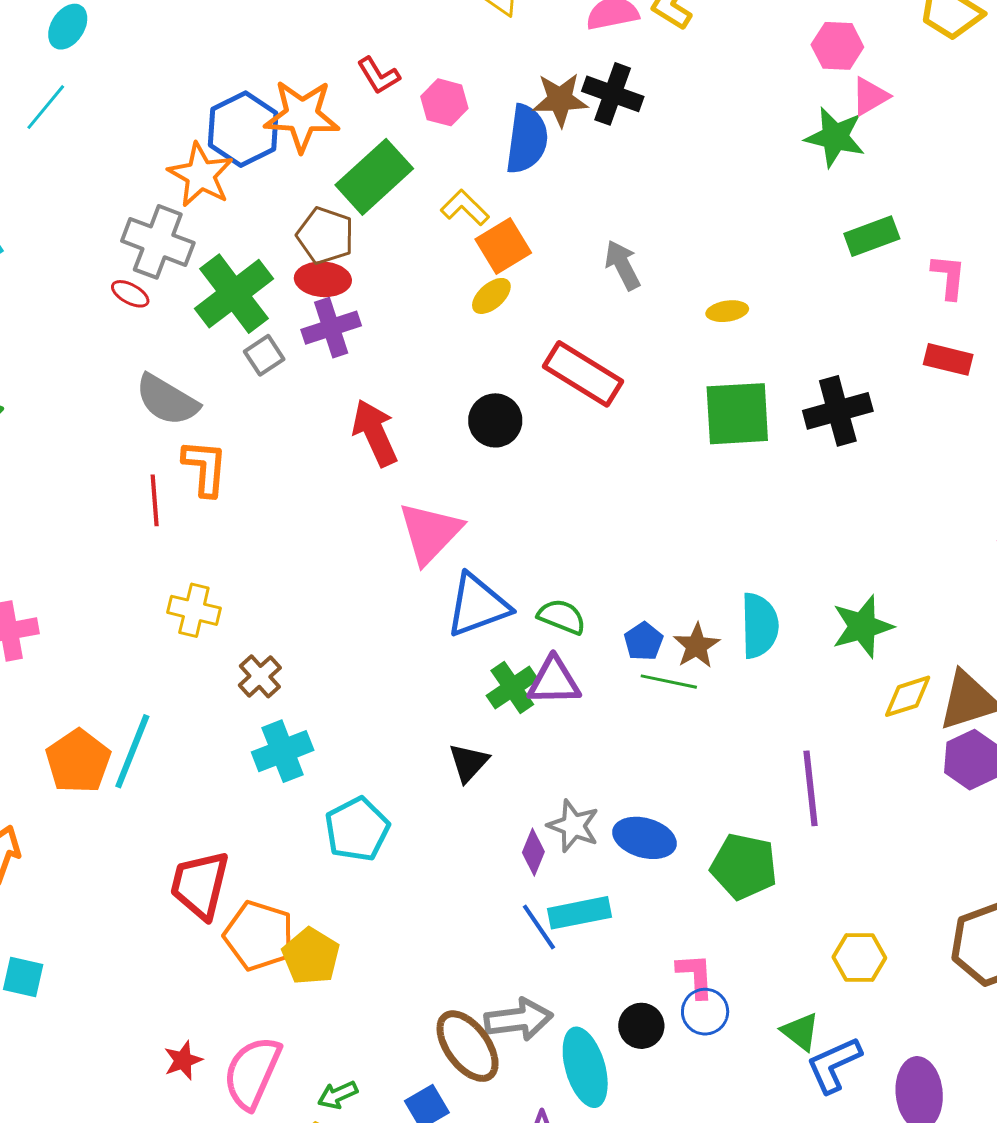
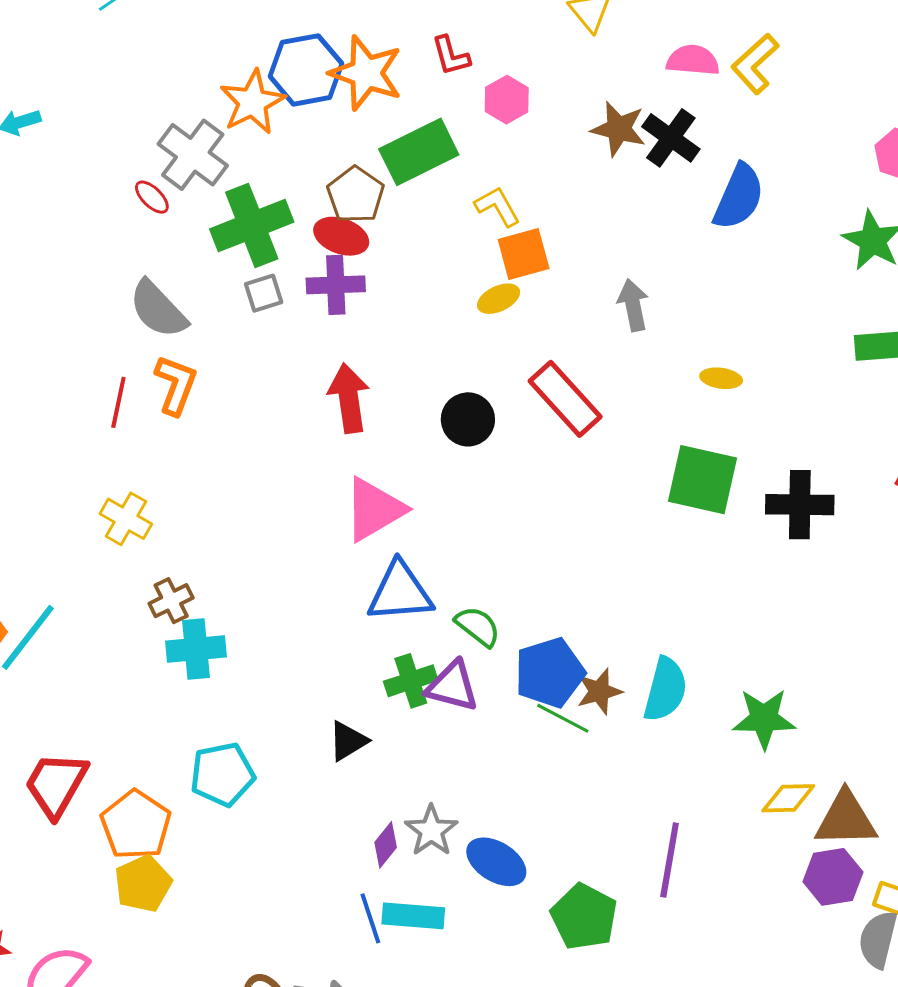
blue semicircle: (527, 139) -> (739, 197), moved
blue pentagon: (644, 641) -> (550, 673), size x1.8
cyan cross: (283, 751) -> (196, 649), moved
orange pentagon: (259, 936) -> (136, 825), moved

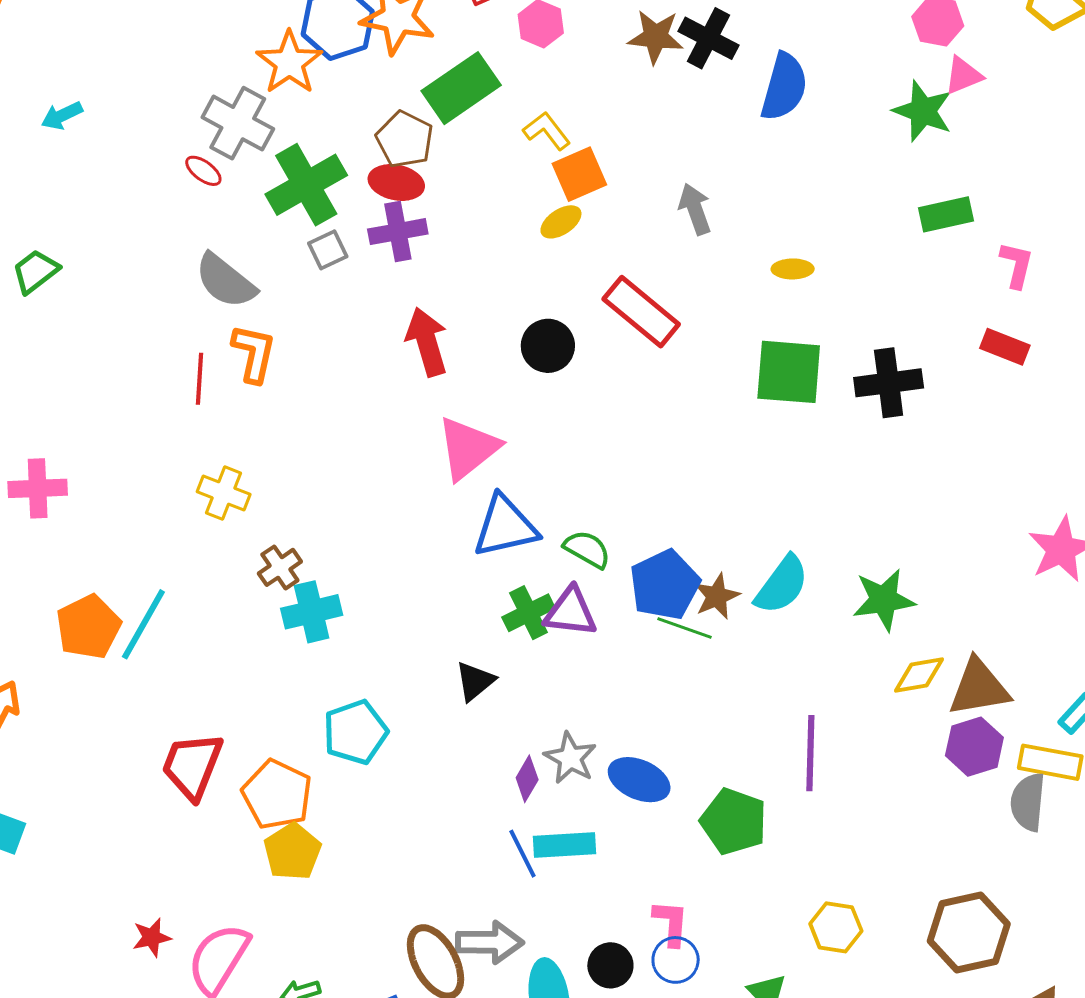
cyan semicircle: (665, 689) -> (782, 585), turned 30

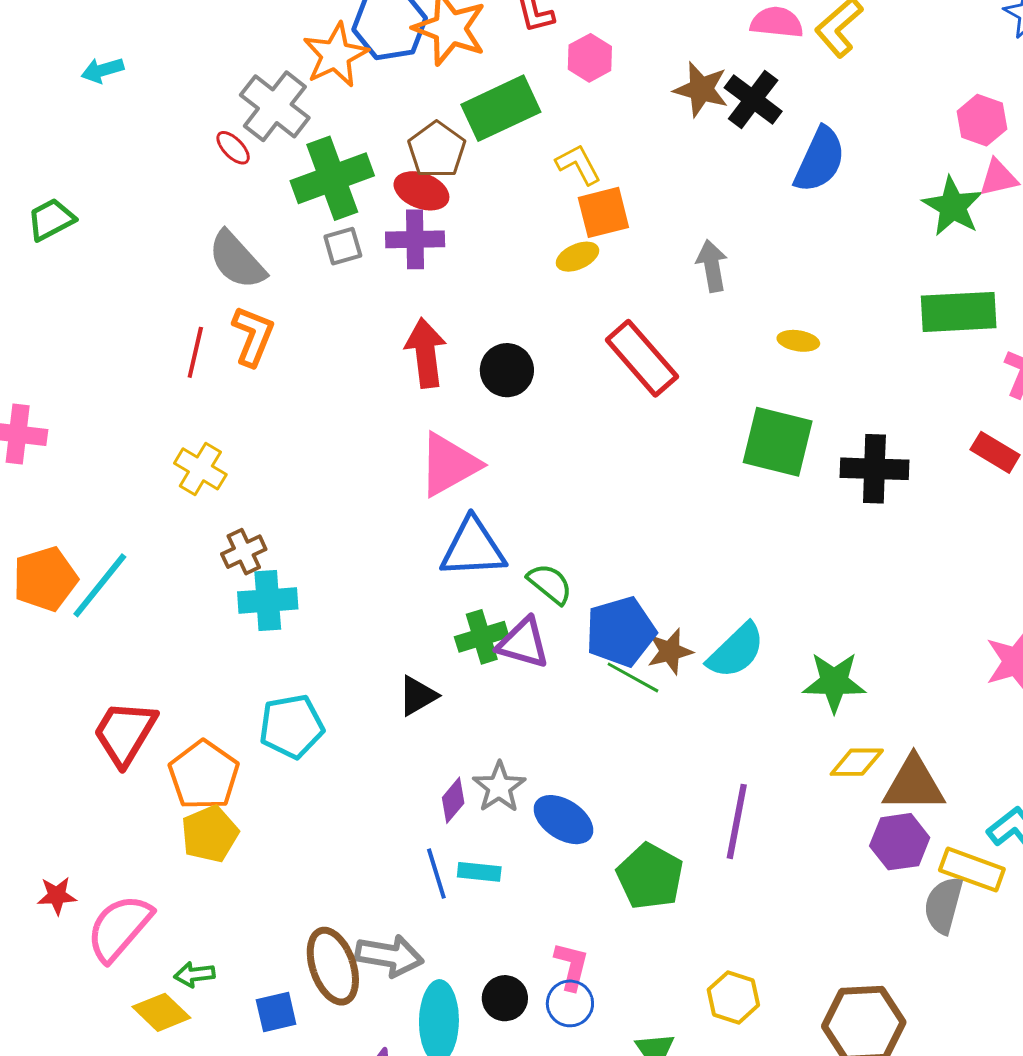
green rectangle: (946, 214) -> (959, 312), size x1.4
black circle: (548, 346) -> (507, 370), moved
cyan rectangle: (565, 845) -> (479, 872), size x0.7

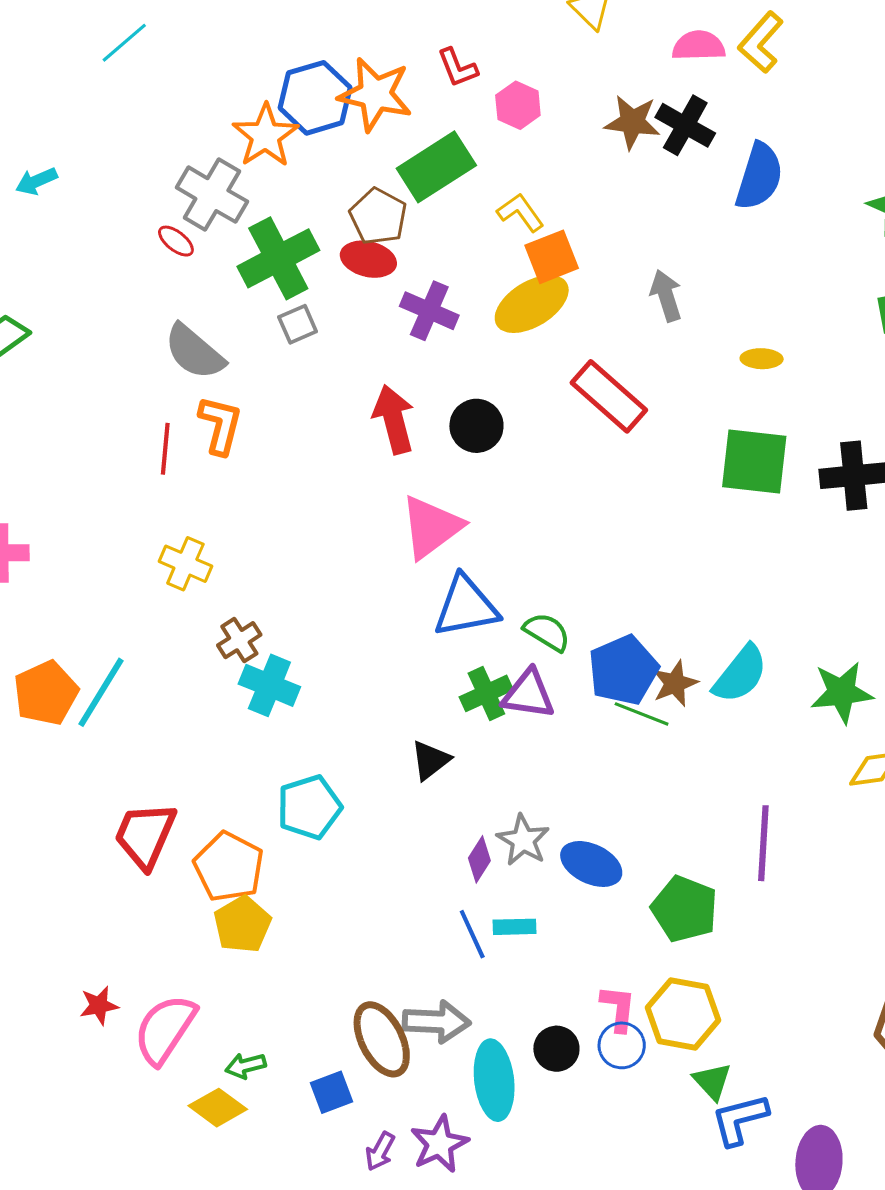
purple cross: (415, 239) -> (429, 311), moved, turned 32
yellow ellipse: (577, 257) -> (532, 304), size x1.8
cyan cross: (268, 600) -> (269, 685), turned 34
yellow hexagon: (733, 997) -> (683, 1014), moved, size x1.4

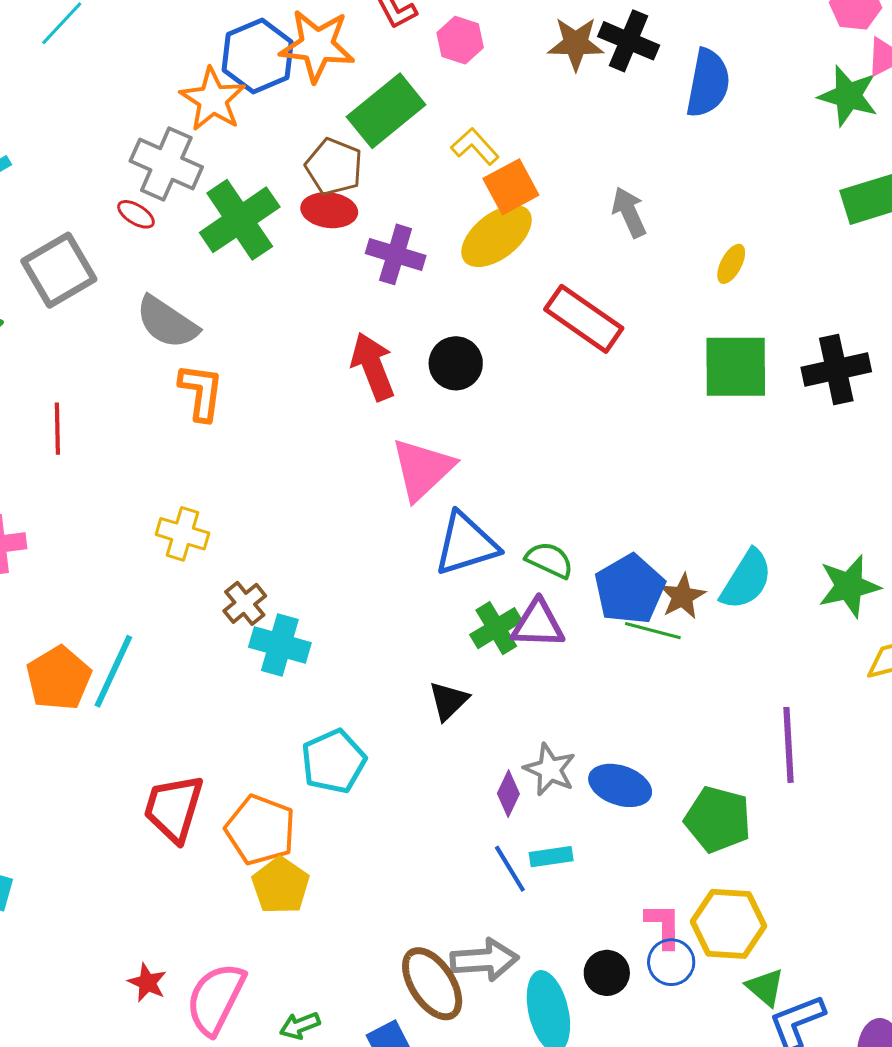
gray square: (298, 324) -> (59, 270), moved, size x1.8
yellow ellipse: (762, 359) -> (731, 264), turned -57
red line: (165, 449) -> (57, 429), moved
red star: (99, 1006) -> (147, 983), turned -30

